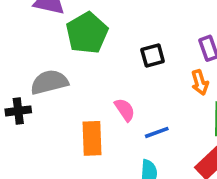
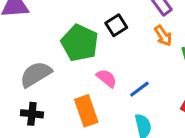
green pentagon: (87, 33) -> (80, 43), moved
black cross: (18, 111) -> (32, 114), moved, turned 30

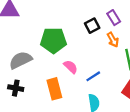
black square: (116, 25) -> (92, 26), moved
green pentagon: (80, 43) -> (53, 40), turned -30

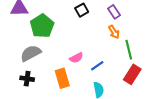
black square: (92, 26) -> (82, 10), moved
green pentagon: (53, 40) -> (42, 26), moved, turned -30
pink semicircle: (71, 67) -> (76, 58), turned 112

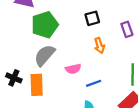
orange arrow: (114, 32) -> (99, 46), moved
gray semicircle: (31, 53) -> (45, 55), moved, turned -35
orange rectangle: (62, 78) -> (37, 85), moved

